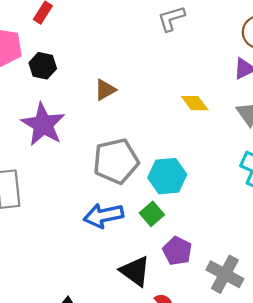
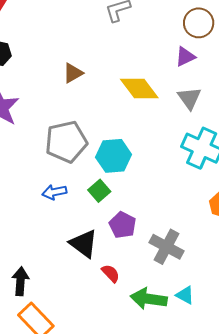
brown triangle: (105, 90) -> (73, 73), moved
yellow diamond: (195, 103) -> (139, 88), size x1.5
blue arrow: (103, 216) -> (54, 192), size x0.7

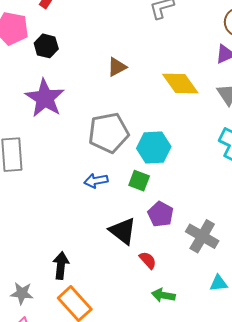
green square: (99, 191) -> (139, 181), turned -30
cyan triangle: (185, 295) -> (219, 283), turned -36
green arrow: (149, 299) -> (163, 295), moved, size x0.7

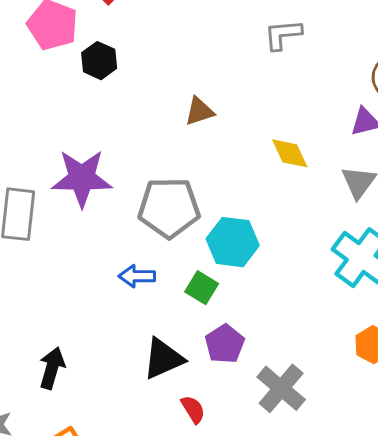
yellow diamond: (180, 83) -> (290, 153), size x0.7
purple star: (45, 98) -> (82, 178), moved, turned 30
black triangle: (123, 231) -> (163, 359), turned 48
black arrow: (61, 265) -> (52, 368), moved

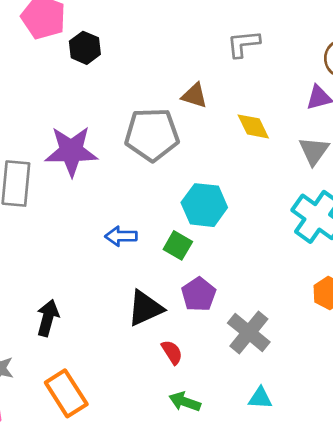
gray L-shape: (283, 35) -> (243, 44), moved
brown triangle: (199, 111) -> (194, 96), moved, turned 36
gray pentagon: (169, 208) -> (152, 134), moved

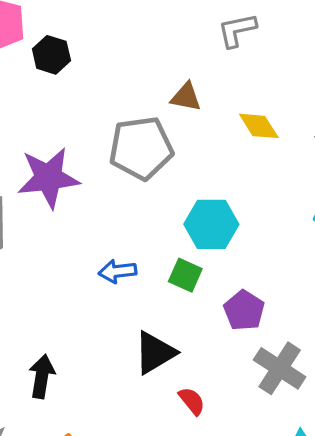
purple pentagon: (199, 294) -> (244, 311), moved

